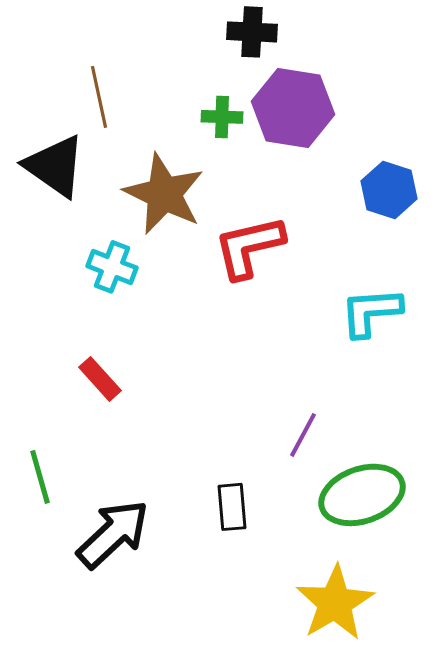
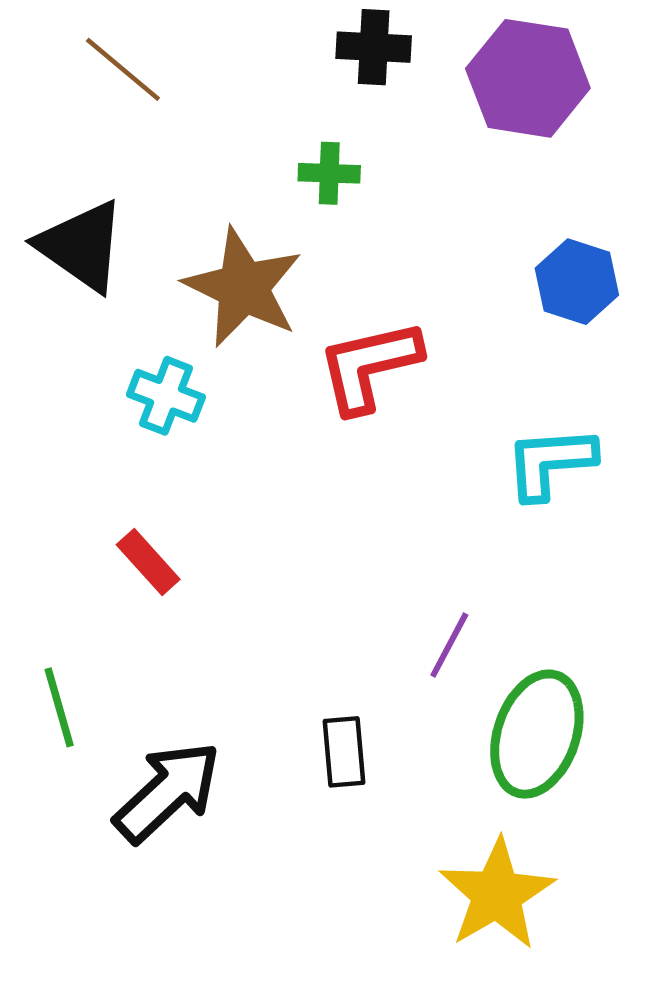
brown line: (99, 97) -> (123, 69), moved, turned -38
purple hexagon: (293, 108) -> (528, 78), moved
green ellipse: (362, 495) -> (537, 734), turned -52

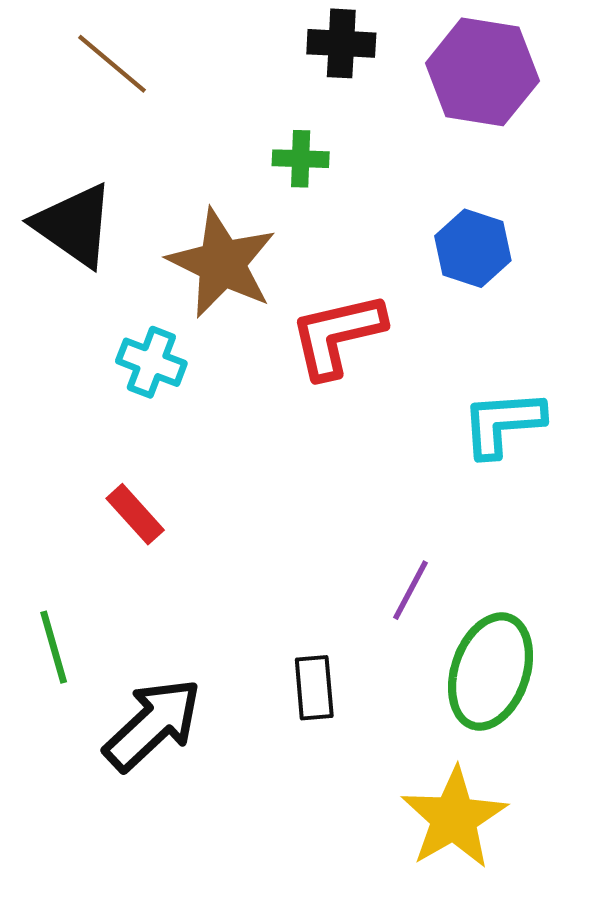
blue hexagon: (577, 282) -> (473, 248), moved

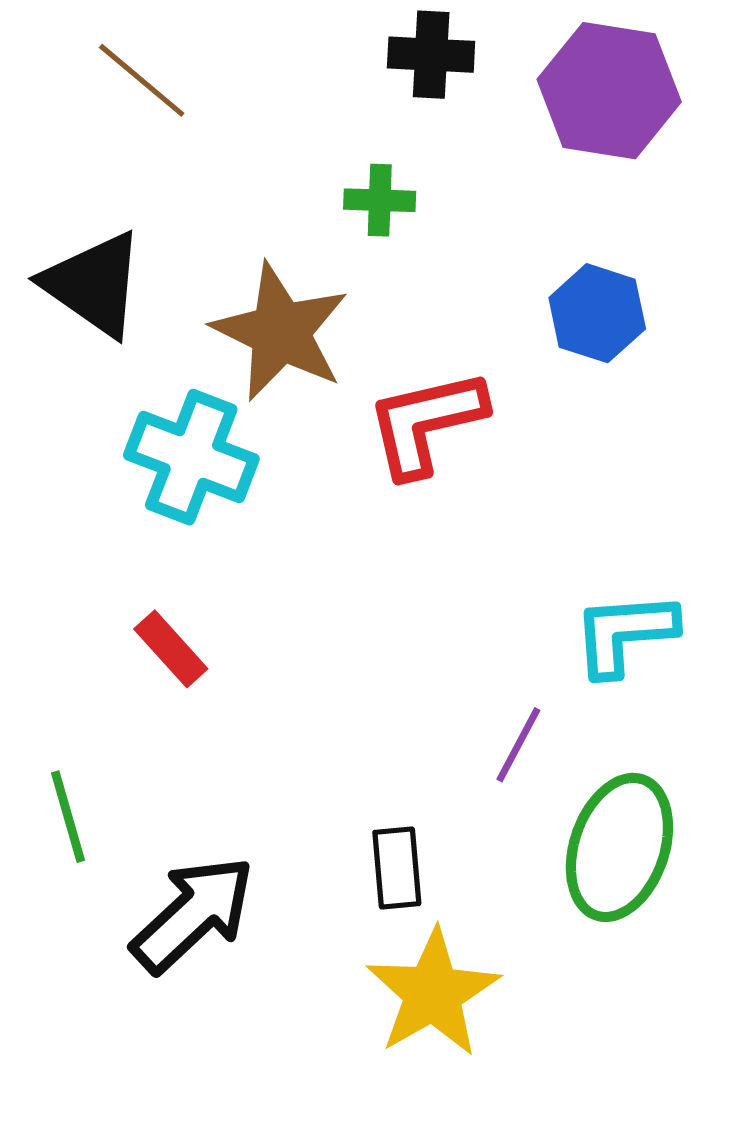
cyan cross: (151, 362) -> (191, 457), size x1.5
cyan L-shape: (503, 423) -> (625, 633), moved
yellow star: (454, 818) -> (433, 993), moved

